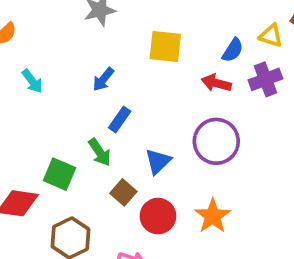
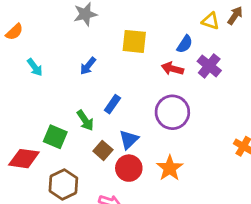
yellow triangle: (271, 36) -> (211, 21), moved
purple cross: (265, 79) -> (209, 66), turned -30
blue rectangle: (120, 119) -> (112, 104), moved
blue triangle: (158, 161) -> (129, 139), moved

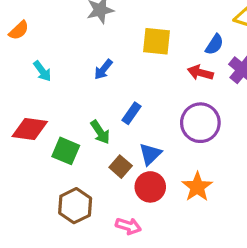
red diamond: (24, 159) -> (30, 129), moved

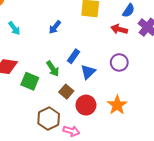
purple circle: (200, 123) -> (119, 62), size x0.7
blue triangle: (150, 154) -> (88, 72), moved
brown hexagon: (75, 206) -> (49, 119), moved

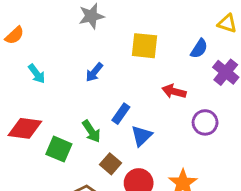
red arrow: (119, 29) -> (174, 91), moved
purple circle: (119, 62) -> (205, 122), moved

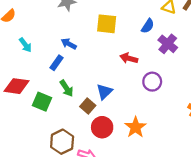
blue arrow: (94, 72) -> (69, 44), turned 80
blue rectangle: (121, 114) -> (57, 63), moved
brown square: (111, 164) -> (88, 106), moved

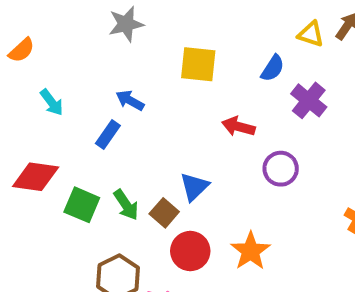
green arrow: (67, 88) -> (126, 205), moved

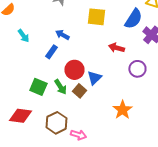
blue semicircle: (273, 68) -> (133, 19), size x1.5
red diamond: (36, 177) -> (20, 116), moved
red circle: (190, 251) -> (74, 70), moved

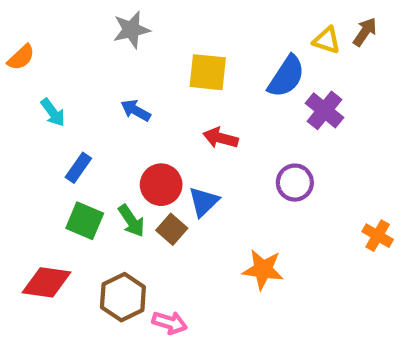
red arrow: (116, 48) -> (221, 138), moved
blue rectangle: (51, 52) -> (78, 168), moved
orange star: (122, 110) -> (263, 270), turned -30

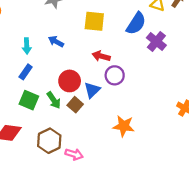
cyan arrow: (53, 112) -> (27, 46), moved, turned 35
purple circle: (295, 183) -> (115, 75), moved

